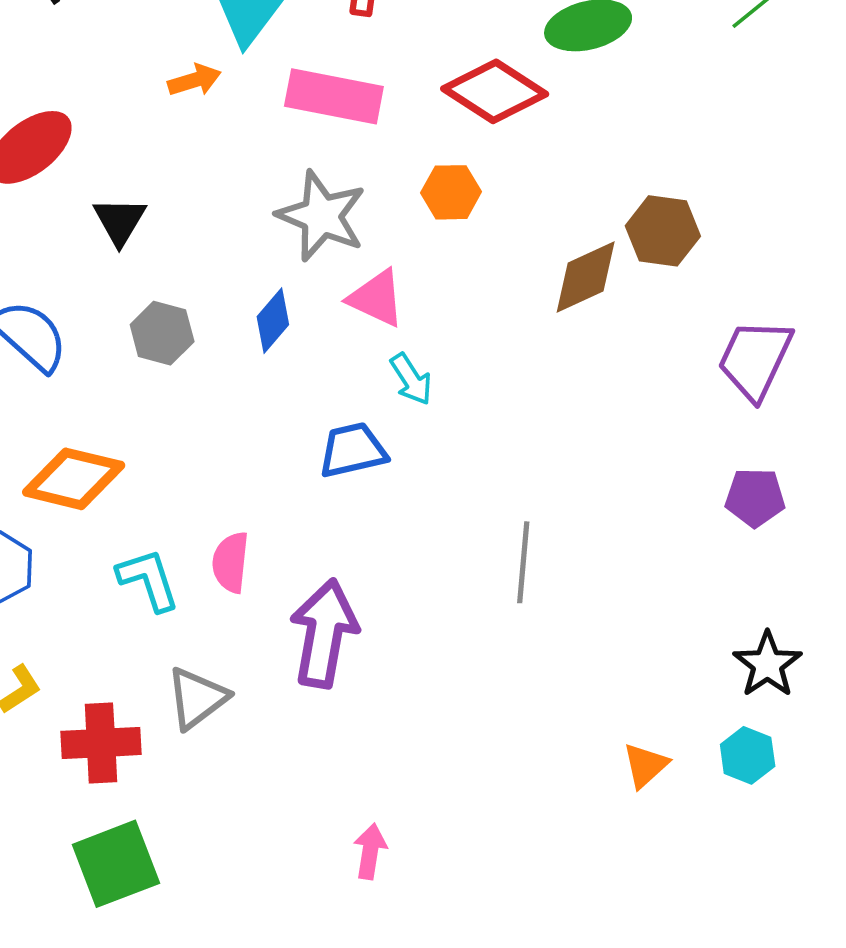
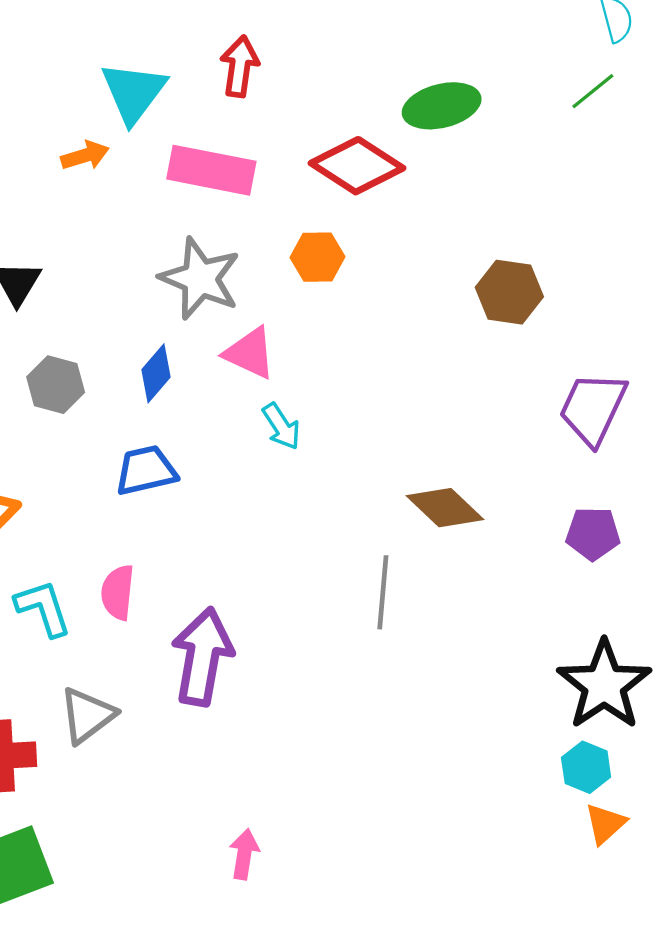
brown diamond: (586, 277) -> (445, 508), moved, turned 68
blue trapezoid: (353, 450) -> (146, 470), moved
black star: (767, 664) -> (604, 685), size x1.5
orange triangle: (645, 765) -> (605, 824), moved

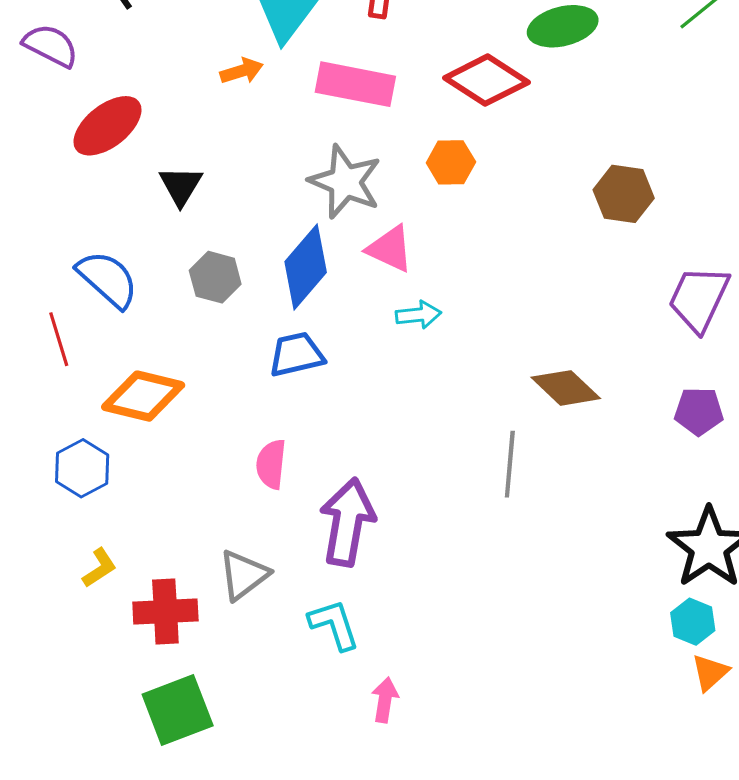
blue diamond: (156, 373) -> (306, 267), size x1.6
cyan arrow: (281, 426) -> (418, 315), turned -63
cyan L-shape: (43, 608) -> (334, 625), moved

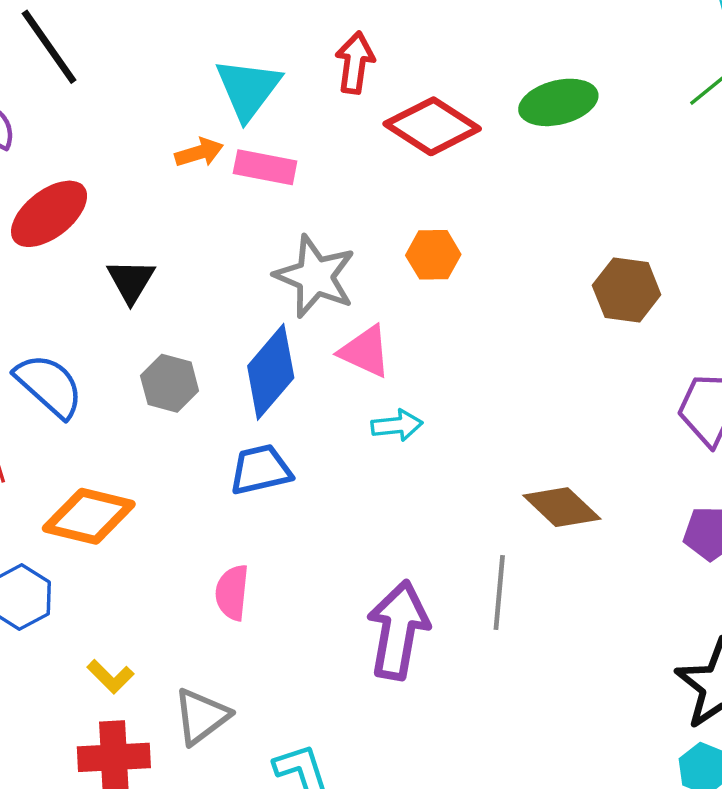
red diamond: (486, 80) -> (432, 126), moved
pink rectangle: (355, 84) -> (265, 167), moved, size x0.7
purple arrow: (347, 522) -> (398, 630), moved
yellow L-shape: (99, 568) -> (110, 677), moved, turned 78

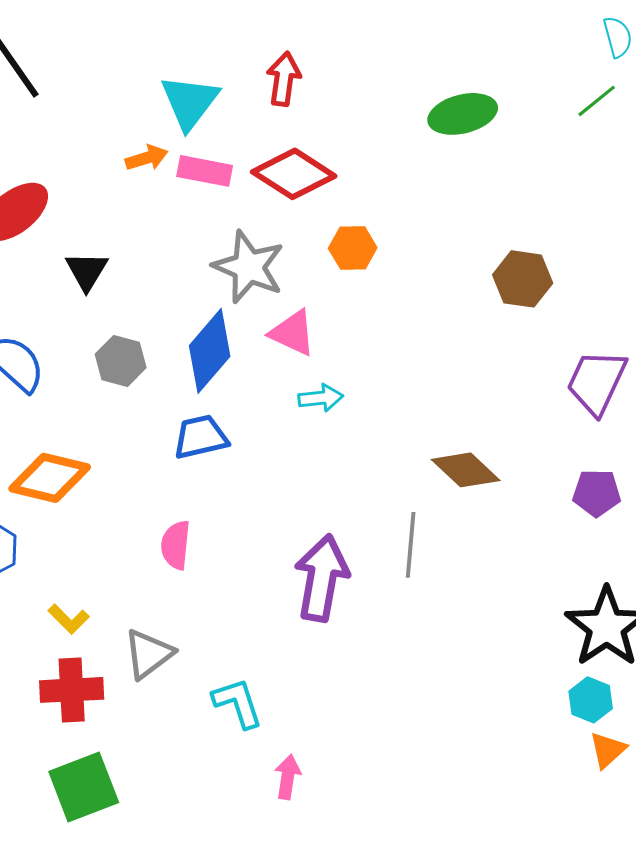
red diamond: (432, 126) -> (294, 174), moved

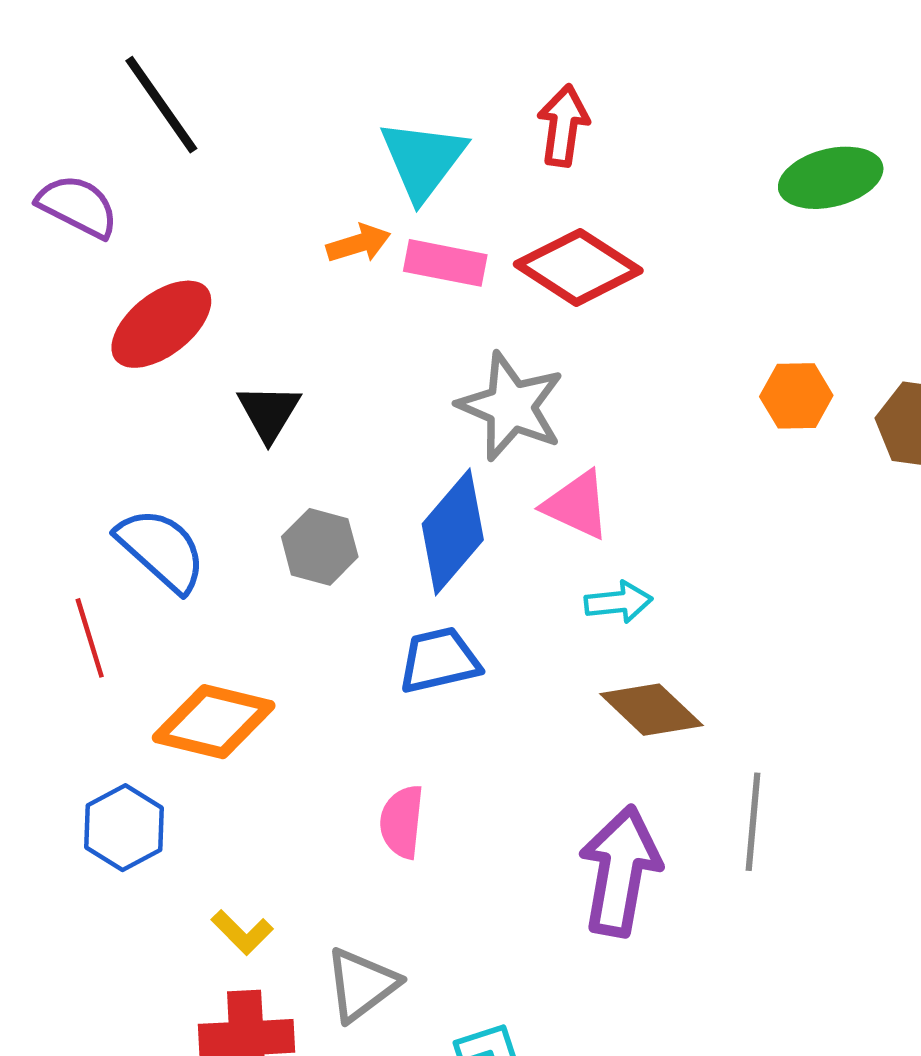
orange hexagon: (353, 248) -> (796, 396), moved
brown diamond: (466, 470) -> (651, 710), moved

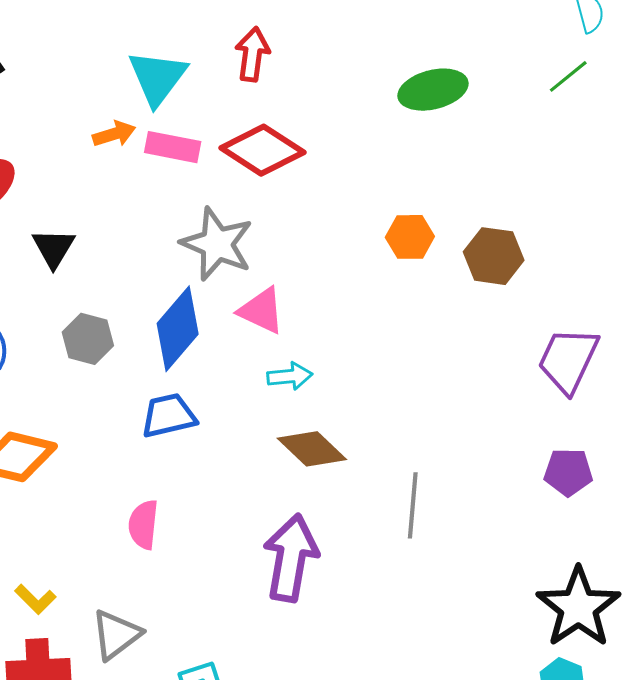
gray line: (753, 822) -> (413, 505), moved

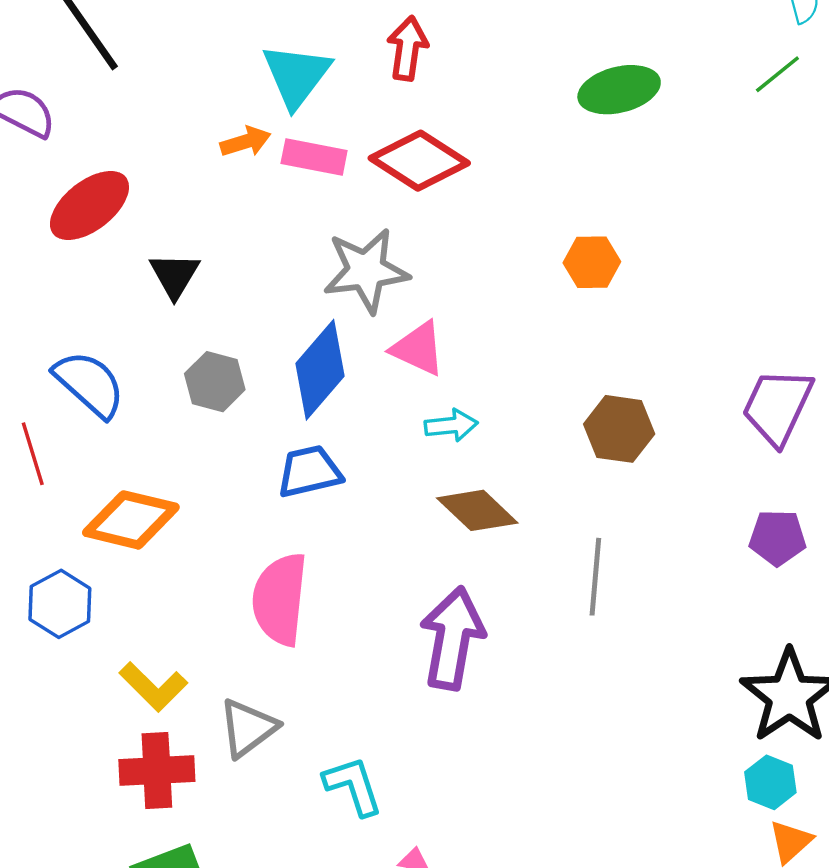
gray star: (217, 244) -> (366, 271), turned -30
brown hexagon: (494, 256) -> (619, 429), moved
pink semicircle: (143, 525) -> (280, 599), size x1.6
yellow L-shape: (35, 599) -> (153, 687), size x1.4

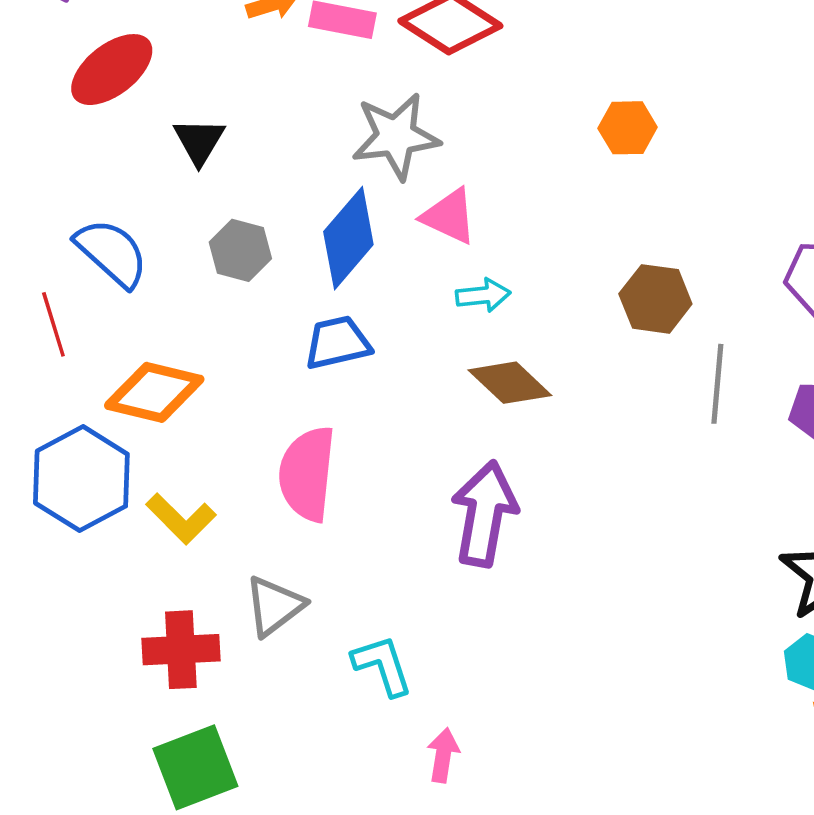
gray line: (595, 577) -> (717, 384), moved
blue hexagon: (60, 604) -> (81, 479), size x1.5
yellow L-shape: (153, 687) -> (181, 519), moved

